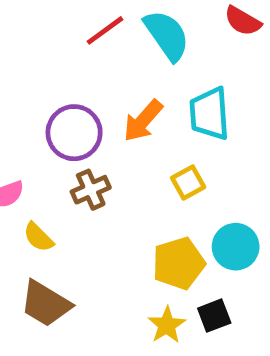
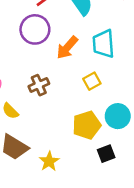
purple circle: (74, 133) -> (35, 29), moved
yellow star: (167, 325) -> (49, 161), moved

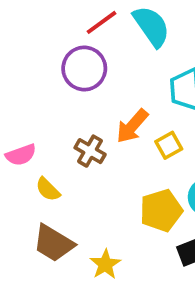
orange arrow: (67, 48) -> (132, 126), moved
brown cross: (39, 85) -> (90, 151), turned -36

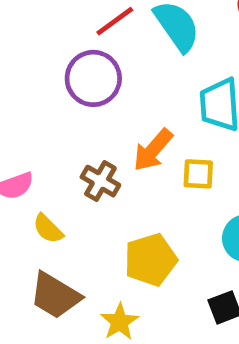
yellow square: (169, 145) -> (198, 174), turned 32
yellow pentagon: (161, 211) -> (151, 260), moved

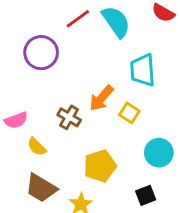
purple circle: (93, 78) -> (41, 53), moved
yellow square: (198, 174) -> (129, 113), turned 30

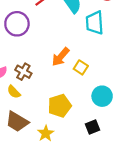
cyan trapezoid: (143, 70) -> (95, 23), moved
brown cross: (69, 117) -> (23, 72), moved

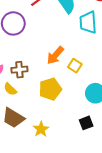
brown cross: (23, 72) -> (19, 70), turned -35
yellow pentagon: (60, 106) -> (50, 89), moved

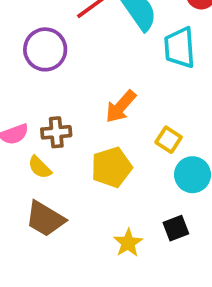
yellow square: (75, 66) -> (169, 140), moved
yellow star: (41, 129) -> (128, 243), moved

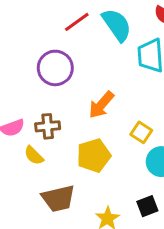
purple circle: (45, 49) -> (55, 68), moved
brown trapezoid: (45, 219) -> (58, 198), moved, turned -44

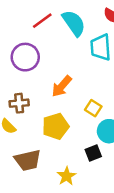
black square: (147, 206) -> (93, 153), moved

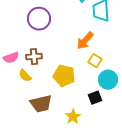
orange arrow: (62, 86) -> (85, 41), moved
yellow pentagon: (56, 126) -> (64, 76), turned 30

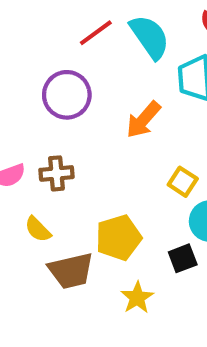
orange arrow: (85, 41) -> (143, 120), moved
yellow semicircle: (25, 76) -> (38, 229), moved
yellow pentagon: (64, 76) -> (119, 238), moved, turned -30

